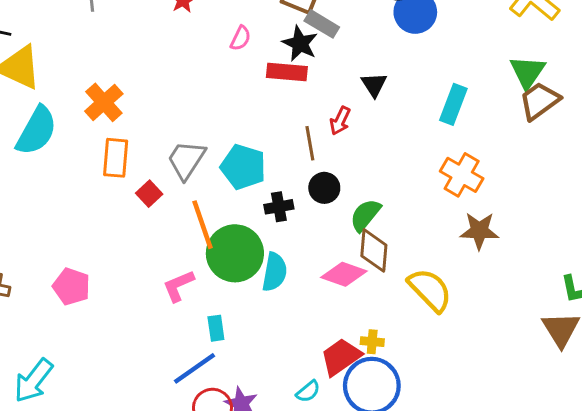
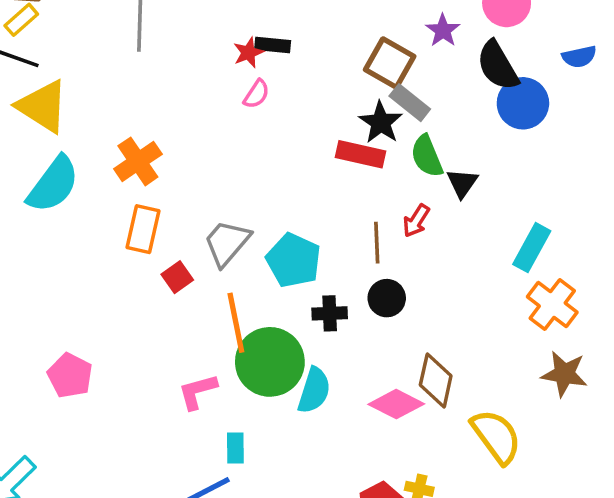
pink semicircle: (240, 38) -> (256, 94), moved
cyan rectangle: (453, 104) -> (532, 248), moved
green semicircle: (365, 215) -> (427, 156), moved, turned -69

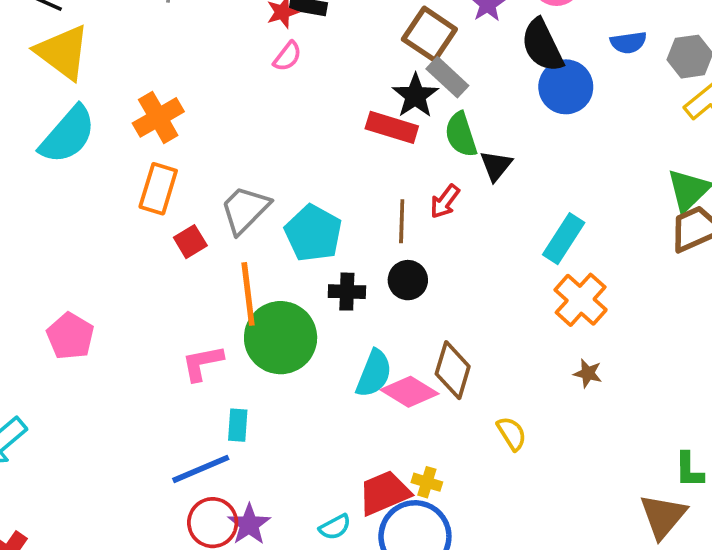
brown star: (564, 374) -> (588, 373), size x0.6
cyan semicircle: (314, 390) -> (374, 373), moved
yellow semicircle: (496, 436) -> (512, 433), size x0.6

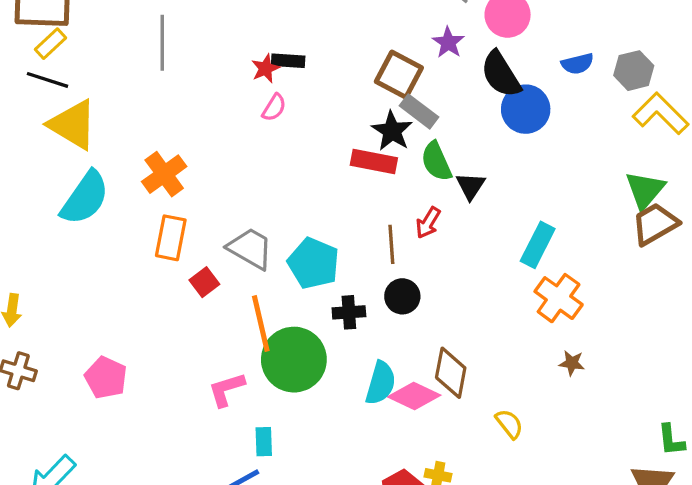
gray trapezoid: (245, 210) -> (250, 248), turned 81

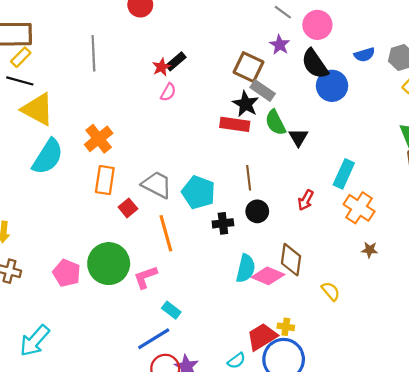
black rectangle: (288, 61) -> (176, 61), turned -42
red arrow: (428, 223) -> (306, 200), moved
green circle: (294, 360) -> (109, 264), moved
cyan rectangle: (264, 442) -> (171, 310), turned -48

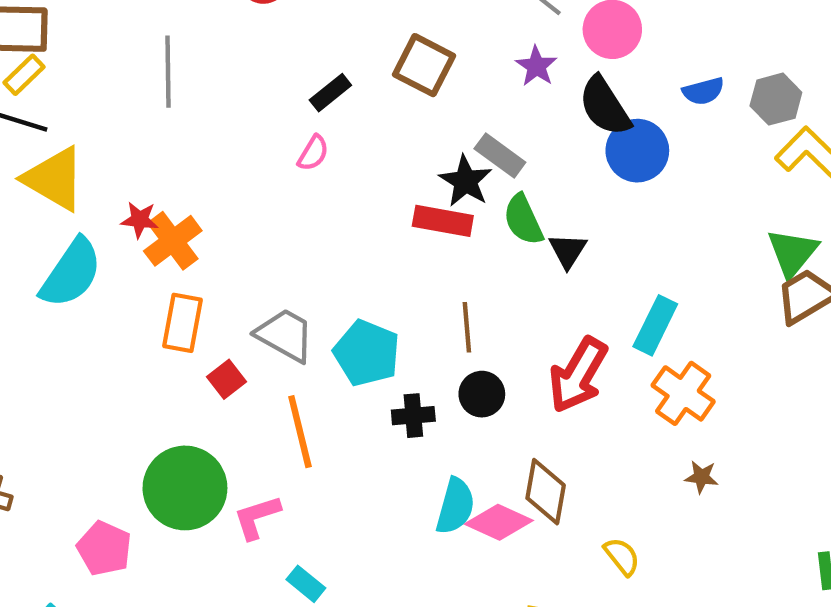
red star: (161, 67) -> (140, 220), moved, turned 30
brown square: (248, 67) -> (424, 65), moved
red arrow: (306, 200) -> (578, 375), size x1.8
pink pentagon: (67, 273) -> (104, 548), moved

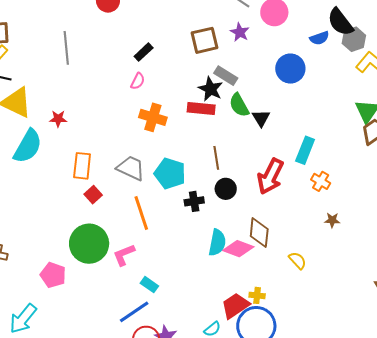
brown square: (424, 65) -> (205, 40), moved, turned -36
black semicircle: (605, 106) -> (340, 22), moved
orange cross: (173, 241) -> (153, 117), moved, turned -32
red square: (227, 379) -> (93, 195), moved
orange cross: (683, 393) -> (321, 181), size x0.7

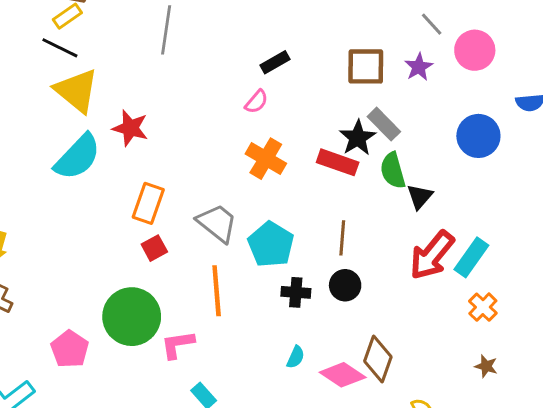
red star: (58, 119) -> (130, 128), size x1.4
red arrow: (270, 176) -> (432, 255), moved
cyan semicircle: (217, 243) -> (296, 357), moved, size x0.6

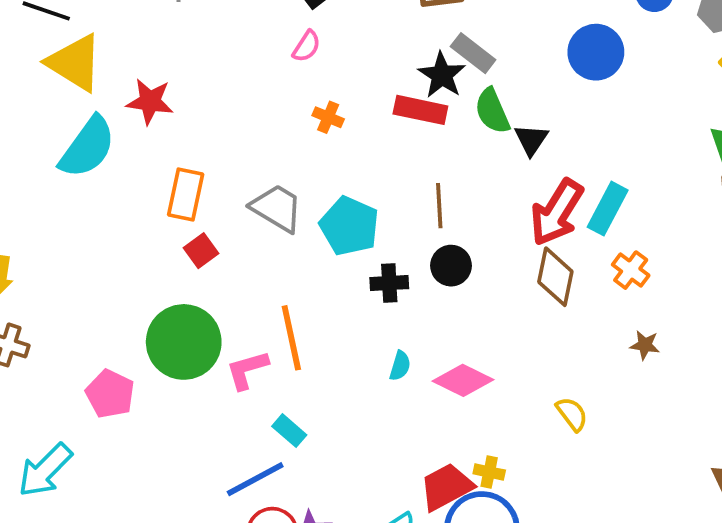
orange cross: (266, 159) -> (328, 117), size x0.6
orange line: (217, 291) -> (291, 338), moved
brown diamond: (378, 359) -> (555, 277), moved

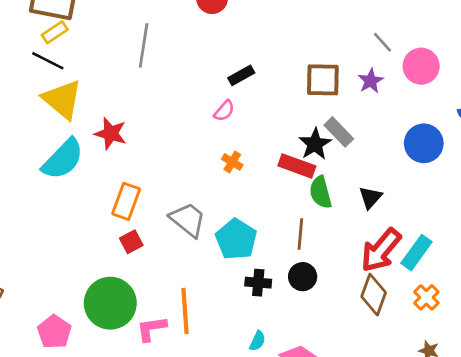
green semicircle: (492, 111) -> (321, 192), moved

